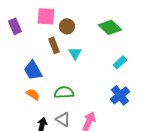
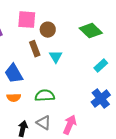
orange semicircle: (33, 94) -> (14, 98), turned 144

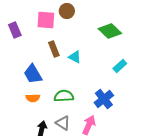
brown circle: (48, 30) -> (67, 11), moved
cyan triangle: (56, 57) -> (75, 57), turned -32
blue cross: (101, 99) -> (104, 99), moved

